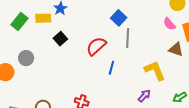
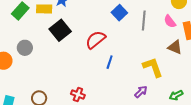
gray line: (128, 38) -> (144, 21), moved
black square: (60, 39) -> (60, 30), size x1.5

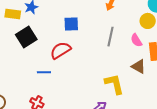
blue square: (119, 13) -> (71, 24), moved, turned 35
blue line: (110, 62) -> (44, 72), moved, turned 64

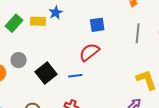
black square: (26, 37) -> (46, 73), moved

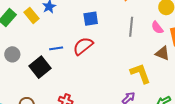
yellow rectangle: (38, 21) -> (32, 15), turned 49
blue line: (75, 76) -> (56, 48), moved

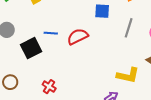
blue square: (91, 19) -> (102, 11), moved
yellow L-shape: (140, 73) -> (128, 75), turned 110

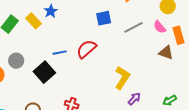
gray line: (129, 28) -> (134, 27), turned 60
yellow L-shape: (128, 75) -> (122, 78), moved, turned -55

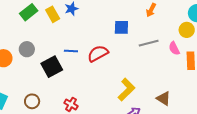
brown triangle: (166, 53) -> (164, 98), moved

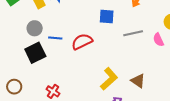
gray circle: (27, 49) -> (35, 28), moved
brown triangle: (164, 98) -> (138, 81), moved

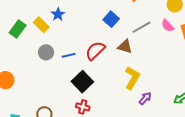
blue square: (107, 16) -> (111, 19), turned -35
black square: (35, 53) -> (82, 82), moved
brown triangle: (138, 81) -> (125, 47), moved

